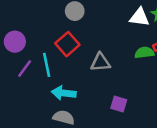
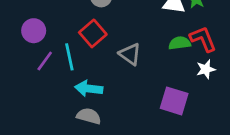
gray triangle: (100, 62) -> (130, 54), turned 40
purple square: (119, 104) -> (174, 101), moved, size x1.5

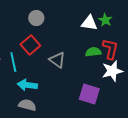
red L-shape: (203, 39) -> (110, 49), turned 35
white star: (206, 69) -> (112, 71), size x1.5

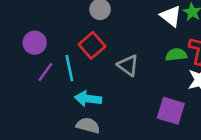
white triangle: (89, 23) -> (171, 16), turned 30

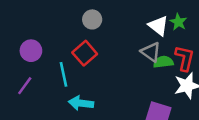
gray triangle: (128, 65) -> (151, 52), moved
purple line: (45, 72) -> (25, 86), moved

